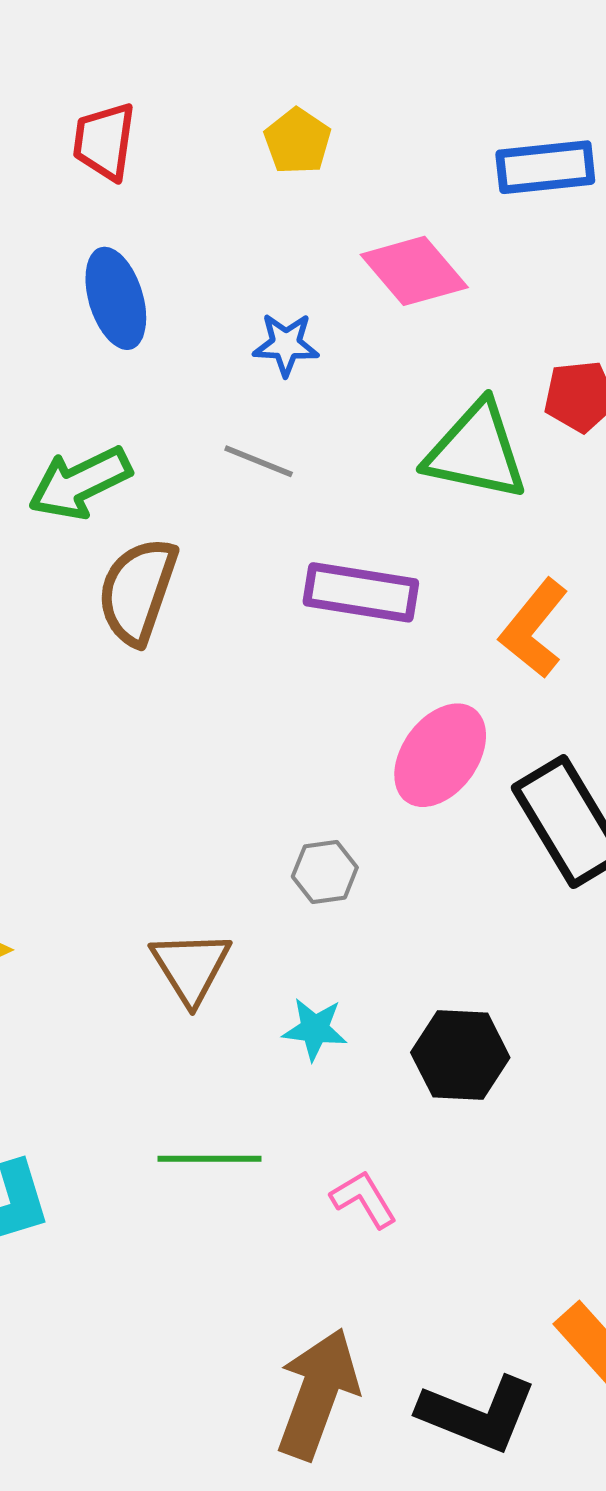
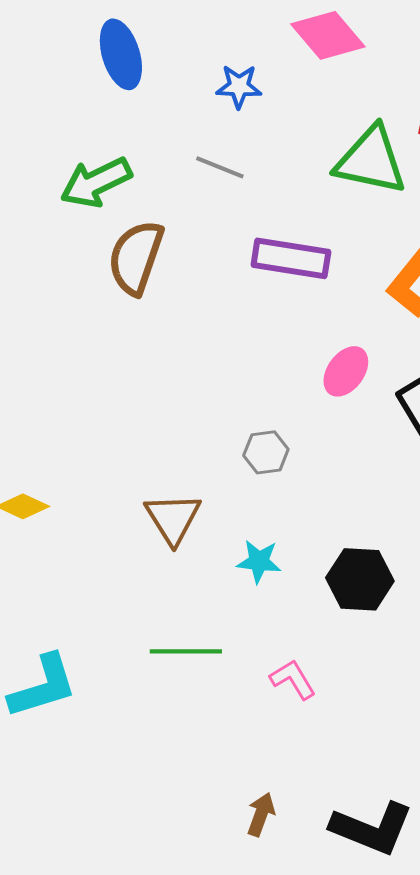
pink ellipse: (440, 755) -> (346, 371), size x0.7
brown arrow: (318, 1394) -> (261, 814), size x0.5

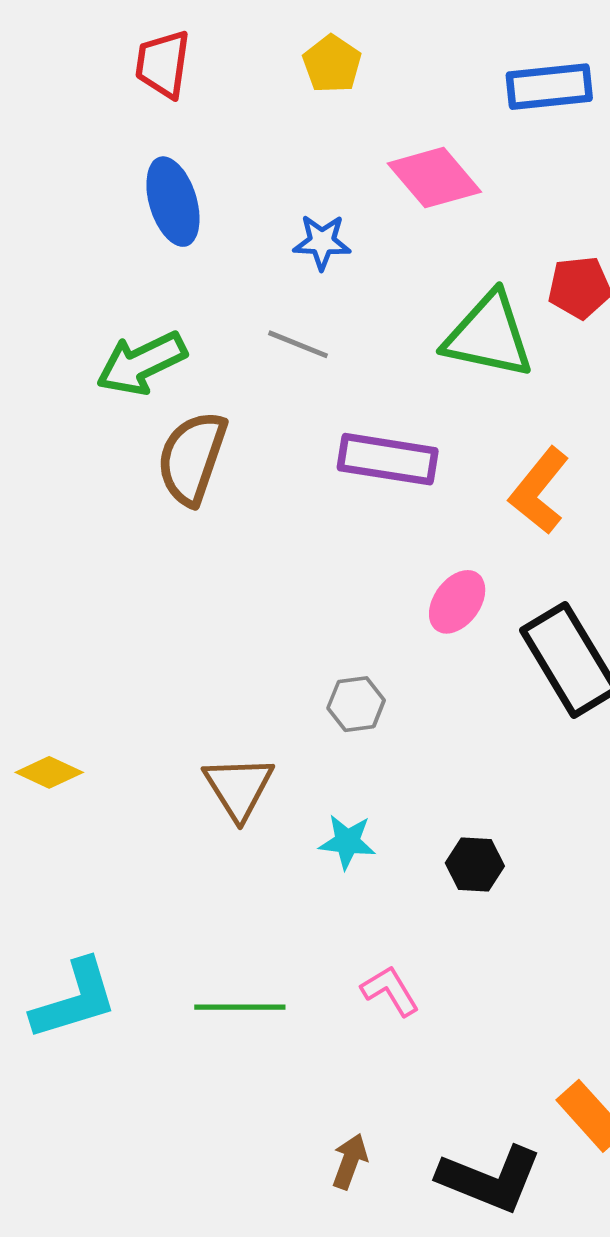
black hexagon: (360, 579) -> (475, 864), size x0.7
green line: (186, 651) -> (240, 1007), moved

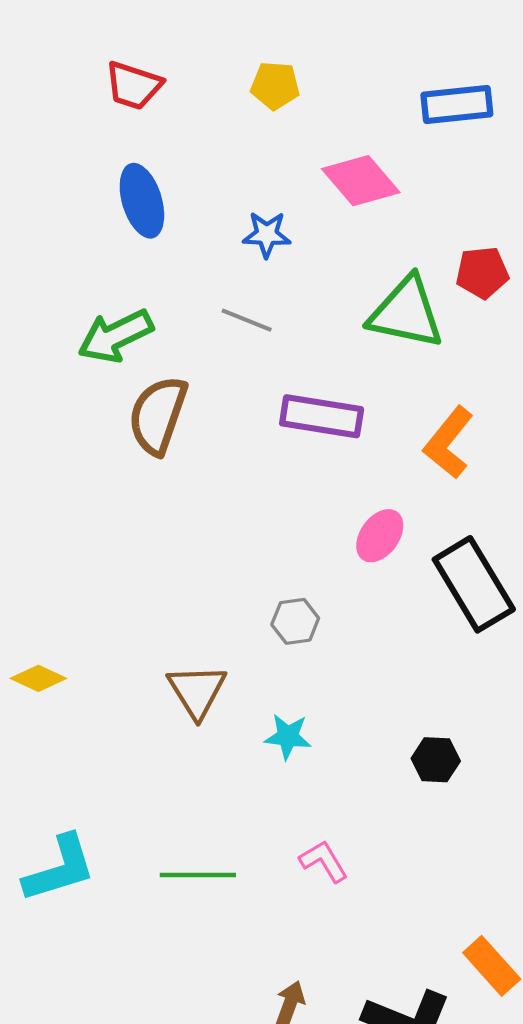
red trapezoid: (163, 64) -> (133, 86), turned -80
yellow pentagon: (332, 64) -> (275, 86), turned -30
black hexagon: (475, 864) -> (436, 760), moved

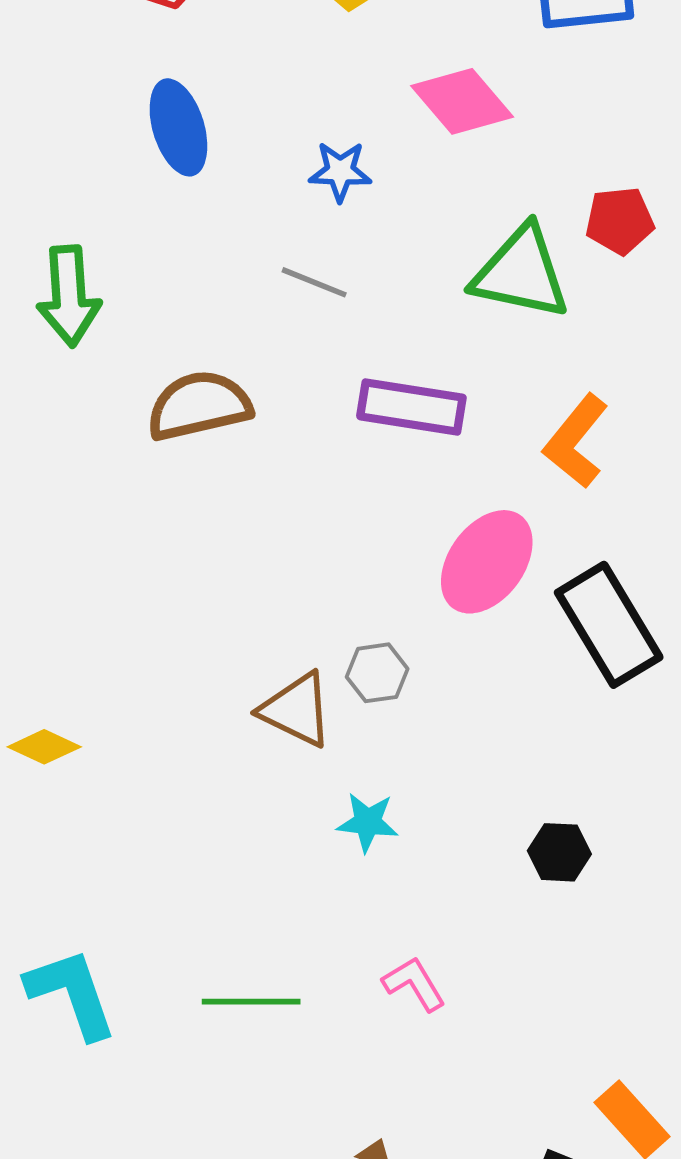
green arrow: (116, 336) -> (69, 296), moved, turned -68
brown semicircle: (158, 415) -> (199, 406), turned 58
pink ellipse: (380, 536) -> (487, 562), size x1.5
brown triangle: (197, 691) -> (296, 710), moved, turned -32
cyan L-shape: (60, 869) -> (72, 993), turned -92

